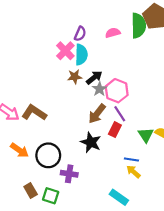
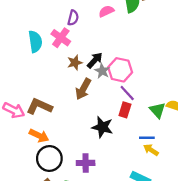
cyan semicircle: (81, 55) -> (35, 42), moved
brown arrow: (97, 114) -> (83, 89), moved
orange arrow: (19, 150) -> (39, 136), moved
black circle: (48, 155) -> (49, 158), moved

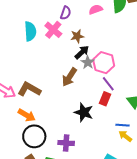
brown star: (75, 63) -> (77, 36), moved

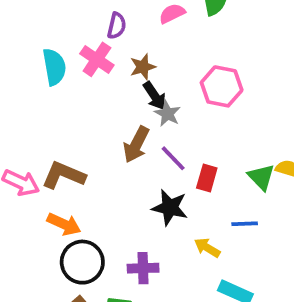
black arrow: (82, 52) -> (155, 96), turned 105
pink hexagon: (104, 63) -> (222, 86), moved
purple line: (108, 84) -> (173, 158), moved
yellow arrow: (125, 136) -> (207, 248), moved

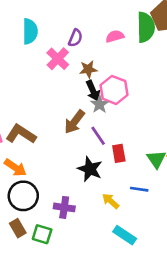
cyan semicircle: (54, 67) -> (30, 31), moved
pink hexagon: (222, 86) -> (114, 90), moved
red rectangle: (207, 178) -> (119, 153), turned -36

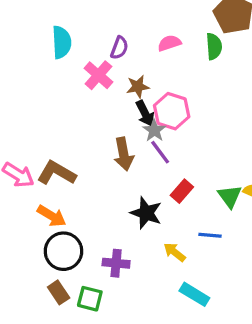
green semicircle: (146, 27) -> (214, 46), moved, size x0.7
brown arrow: (74, 122) -> (124, 154), turned -45
purple line: (98, 136) -> (160, 152), moved
red rectangle: (119, 153) -> (182, 191), turned 54

